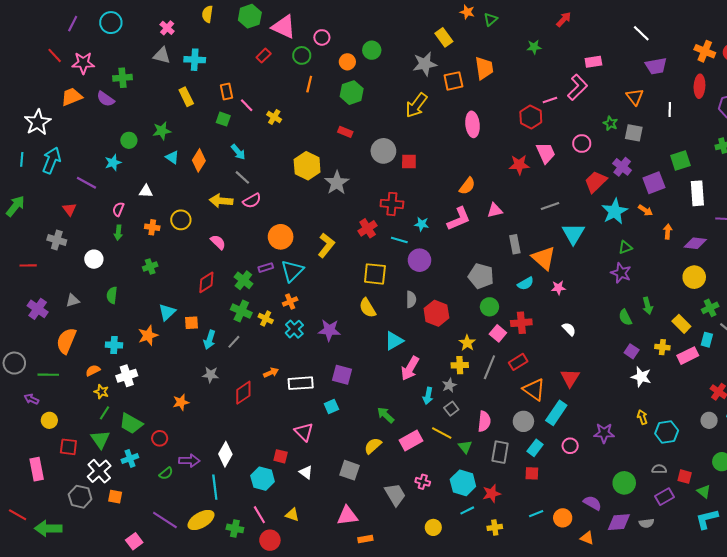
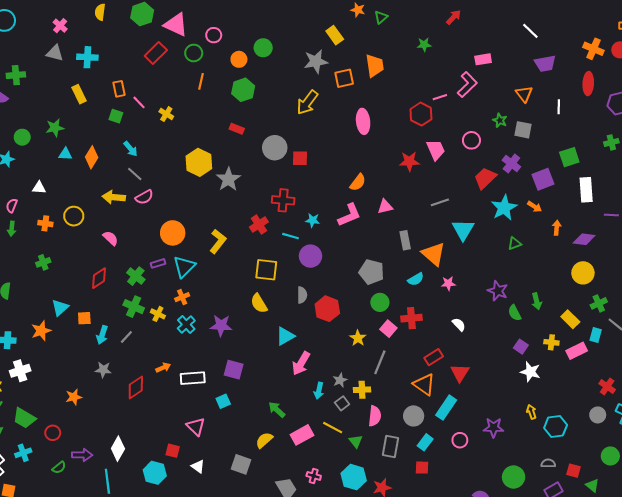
red rectangle: (264, 55) -> (156, 53), size x1.5
cyan triangle: (172, 157) -> (65, 154), turned -32
purple star: (621, 273) -> (498, 291), moved
red rectangle: (518, 362) -> (434, 357), moved
yellow cross: (460, 365) -> (362, 390), moved

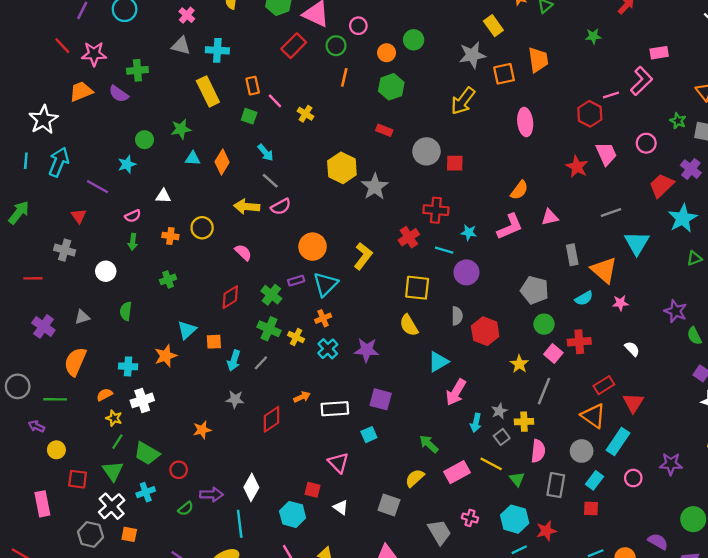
yellow rectangle: (79, 94) -> (208, 91), size x1.4
red star: (409, 161) -> (577, 167), turned 30
pink semicircle: (12, 206) -> (133, 216), turned -136

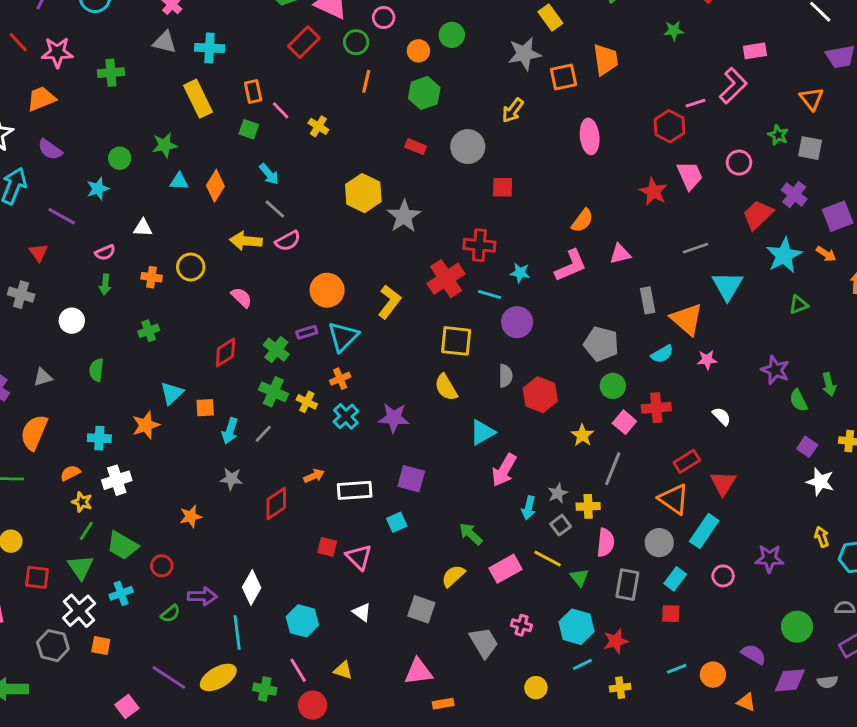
purple semicircle: (119, 94) -> (50, 149), moved
yellow arrow: (463, 101) -> (513, 110), size x0.7
gray circle: (426, 151) -> (468, 147), moved
red cross: (409, 237) -> (446, 279), size x1.4
red square: (313, 490) -> (327, 547), moved

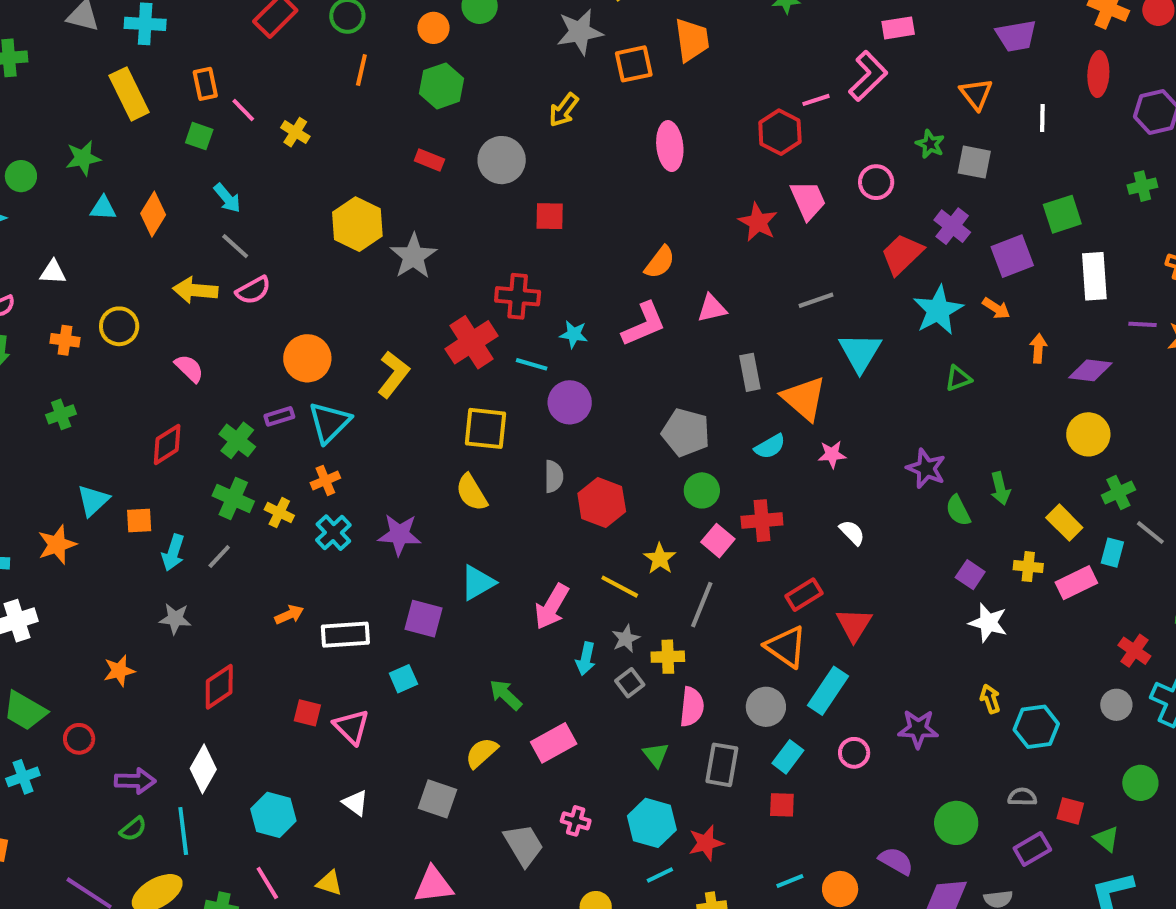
cyan triangle: (482, 432) -> (478, 583), moved
red diamond: (276, 503) -> (219, 687), moved
yellow line: (548, 559) -> (620, 587), moved
green semicircle: (170, 614) -> (133, 829), moved

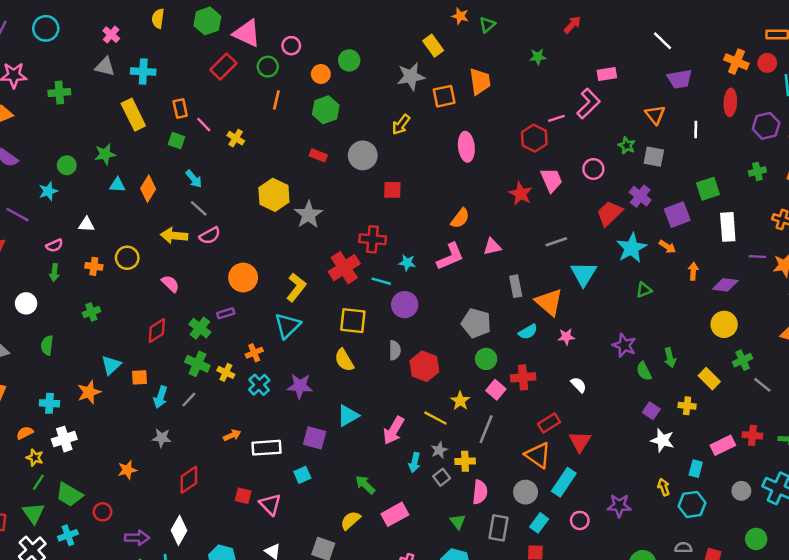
cyan triangle: (329, 422) -> (288, 326), moved
cyan rectangle: (1112, 553) -> (696, 469), moved
pink rectangle: (1076, 583) -> (723, 445), moved
red cross: (1134, 651) -> (752, 435), moved, turned -30

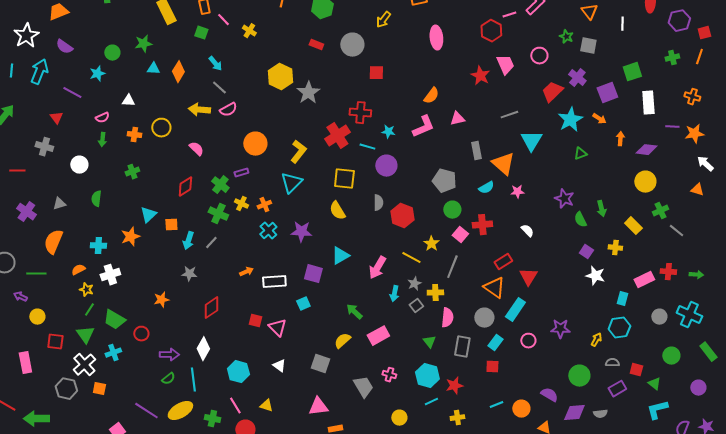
yellow cross: (226, 372) -> (241, 204), moved
yellow arrow: (664, 487) -> (596, 340), moved, turned 48

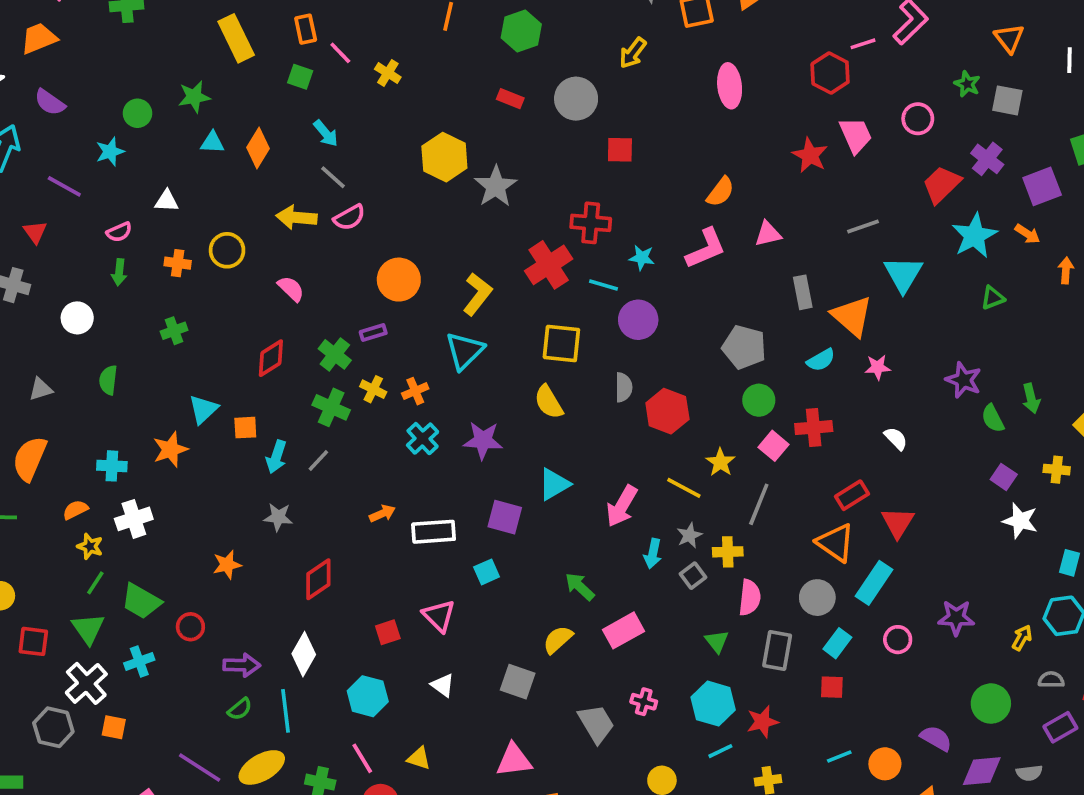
red square: (255, 321) -> (388, 632), moved, turned -32

